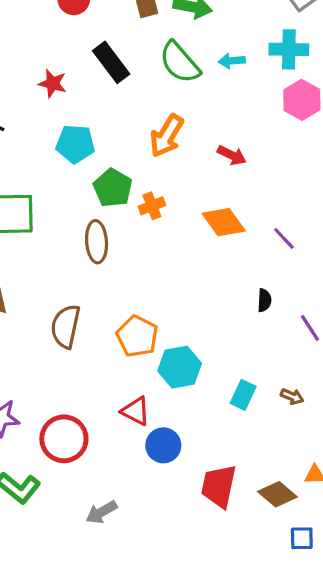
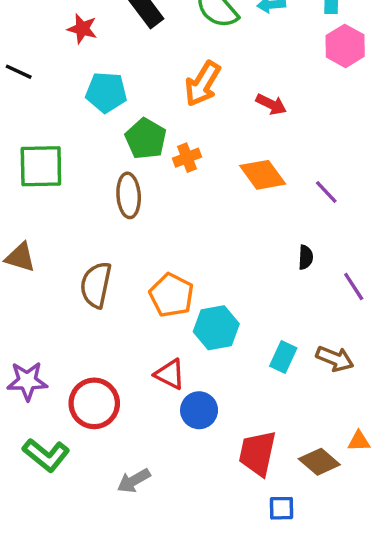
brown arrow: (292, 396) -> (335, 359), size x1.5
blue square: (302, 538) -> (282, 508), moved

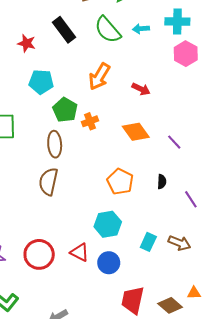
brown semicircle: (96, 285) -> (48, 182), moved
orange pentagon: (172, 295) -> (120, 182), moved
red circle: (94, 403) -> (39, 254), moved
blue circle: (199, 410) -> (109, 263), moved

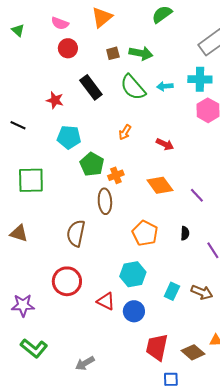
orange arrow: (99, 77) -> (125, 132), size x0.6
brown ellipse: (55, 144) -> (105, 201), moved
red circle: (39, 254) -> (67, 281), moved

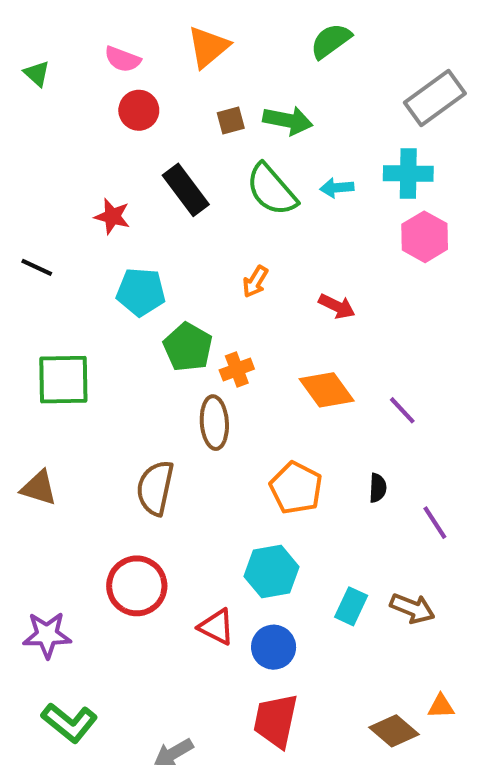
red trapezoid: (157, 347) -> (276, 721), moved

